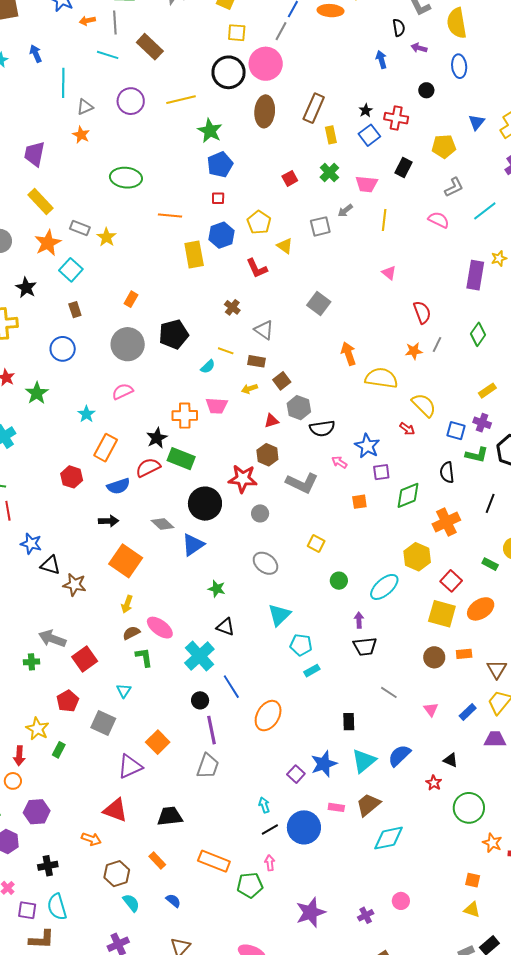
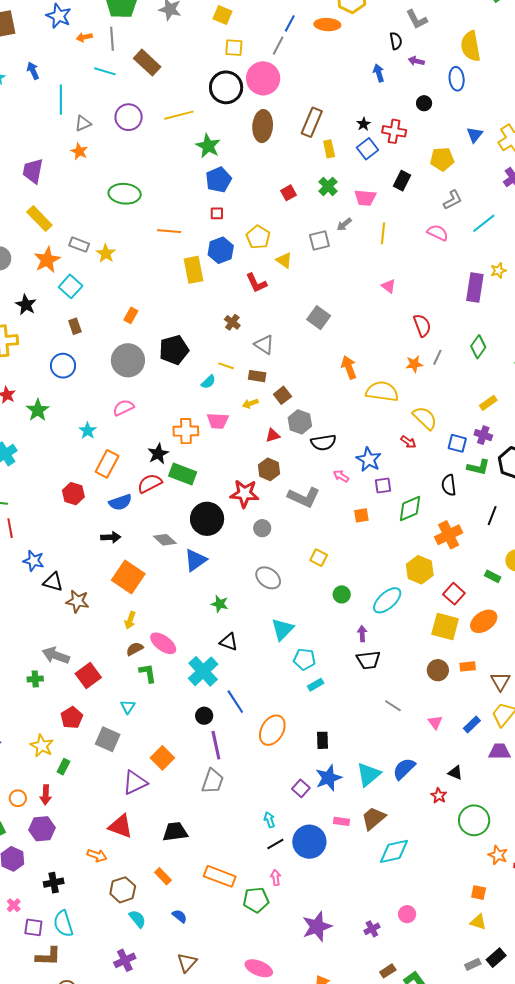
yellow semicircle: (457, 23) -> (471, 46), moved
black rectangle: (349, 722) -> (323, 740), moved
red arrow: (19, 756) -> (46, 795), moved

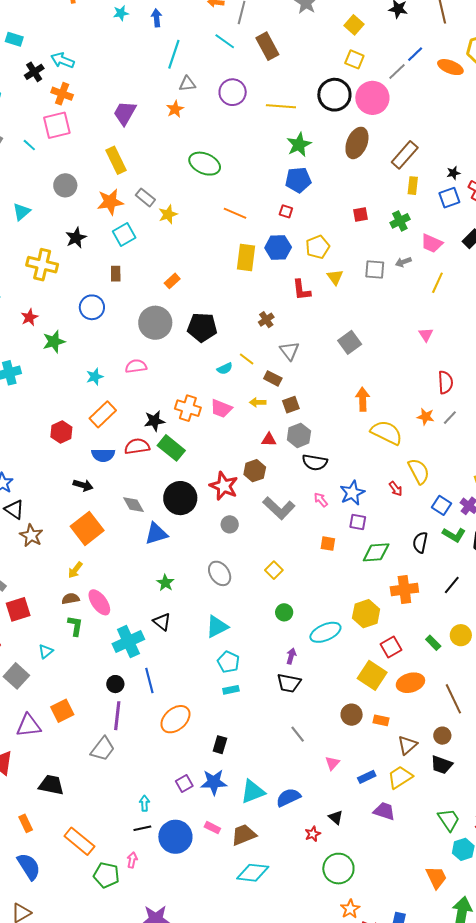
blue semicircle: (180, 916) -> (29, 866), size x1.8

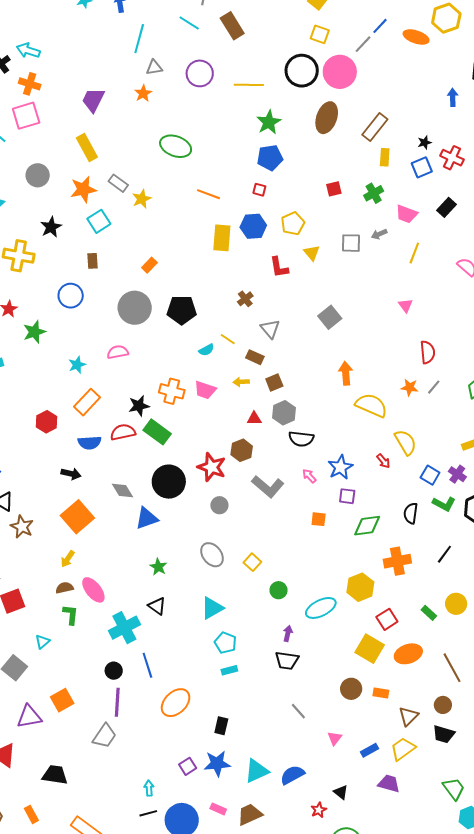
yellow square: (274, 570) -> (252, 562), moved

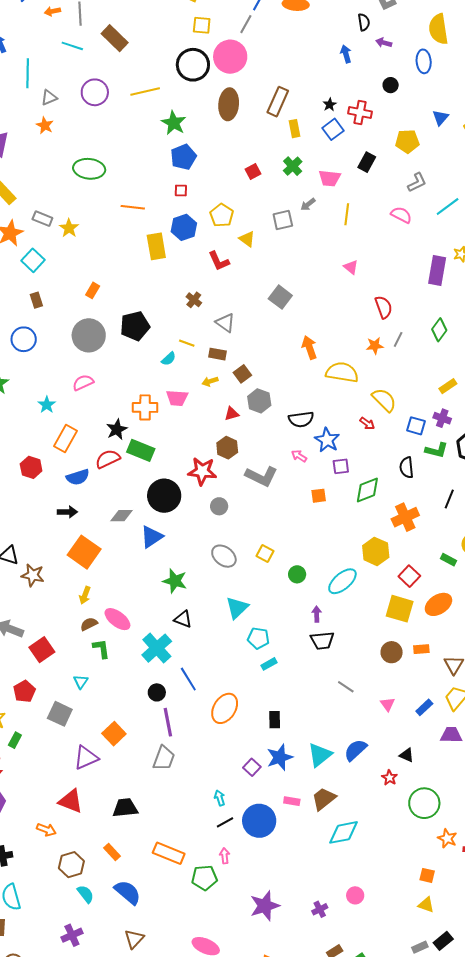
black semicircle: (301, 439) -> (301, 419), moved
gray diamond: (123, 490) -> (121, 516), turned -45
green star: (158, 567) -> (175, 581), size x1.4

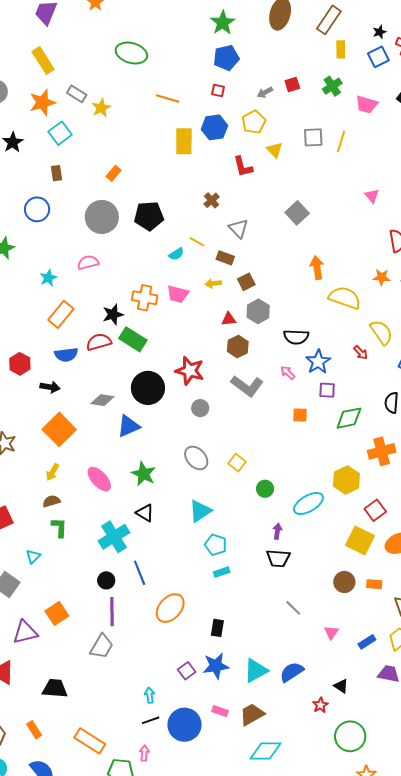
gray arrow: (308, 204) -> (265, 92), moved
yellow line: (347, 214) -> (341, 142), moved
brown hexagon: (227, 448) -> (238, 347), moved
red hexagon: (31, 467) -> (20, 364), moved
pink ellipse: (117, 619) -> (99, 479), moved

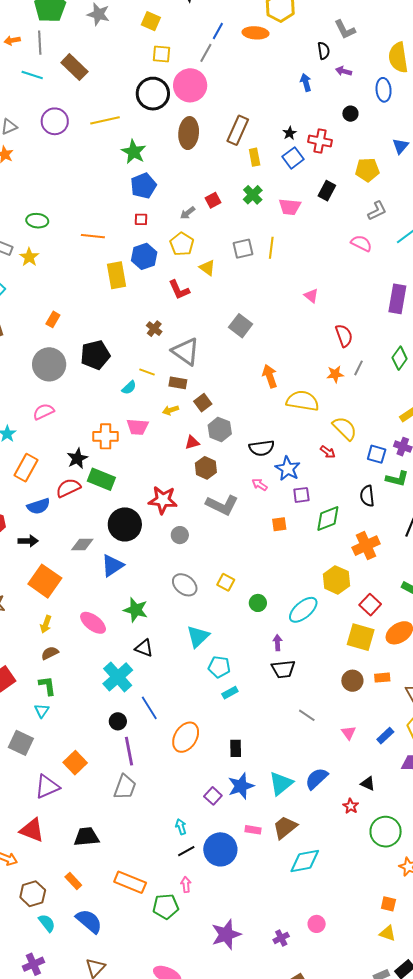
green ellipse: (131, 53) -> (37, 221), moved, size x0.7
gray triangle: (238, 228) -> (186, 351), size x1.4
green L-shape: (59, 528) -> (47, 686), moved

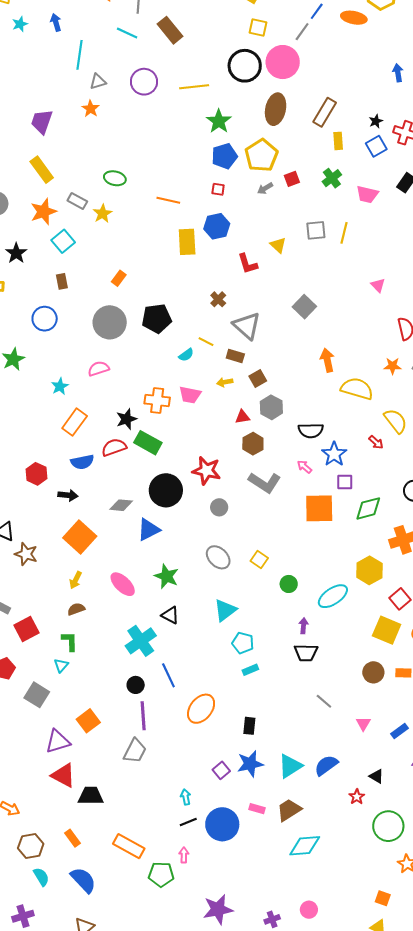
yellow pentagon: (182, 244) -> (261, 155), moved, size x1.4
orange square: (279, 524) -> (319, 508), size x2.0
red triangle: (32, 830) -> (63, 775), moved

